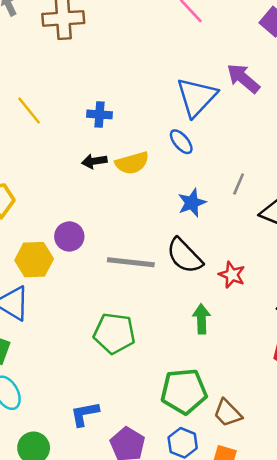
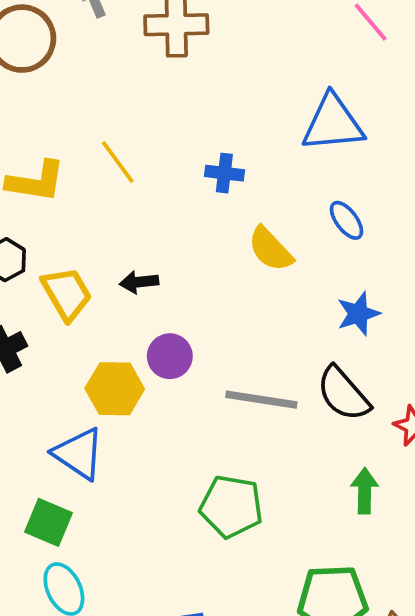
blue triangle: (197, 97) -> (333, 123), moved, turned 39
black arrow: (94, 161) -> (139, 282), moved
yellow semicircle: (132, 163) -> (270, 249), turned 60

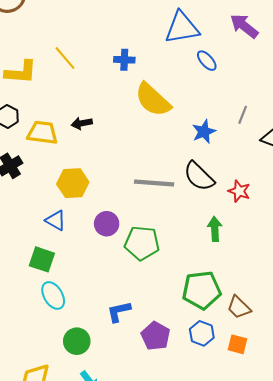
blue ellipse: (346, 220) -> (207, 61), moved
yellow semicircle: (270, 249) -> (153, 100), size x1.4
yellow trapezoid: (67, 294) -> (42, 133), turned -48
purple circle: (170, 356) -> (107, 224), moved
blue triangle: (79, 454) -> (56, 220), size x0.7

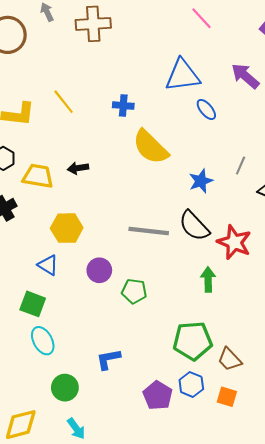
red star: (239, 191) -> (234, 242), size x1.5
green pentagon: (142, 243) -> (134, 291), size x0.7
purple pentagon: (156, 336) -> (158, 395), moved

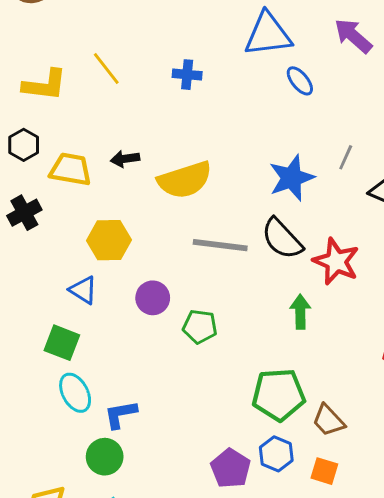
yellow semicircle: (150, 147) -> (185, 180), moved, turned -63
blue star: (201, 181) -> (292, 178), size x1.4
blue L-shape: (108, 359) -> (121, 414), moved

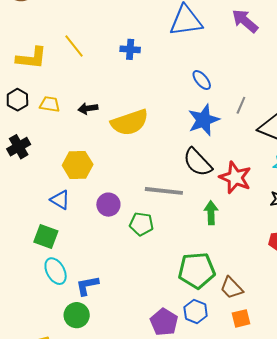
blue ellipse: (300, 81) -> (202, 80), moved
yellow trapezoid: (71, 169) -> (50, 104), moved, size x0.7
gray line: (220, 245) -> (164, 191), moved
orange square: (324, 471) -> (241, 318), moved, turned -30

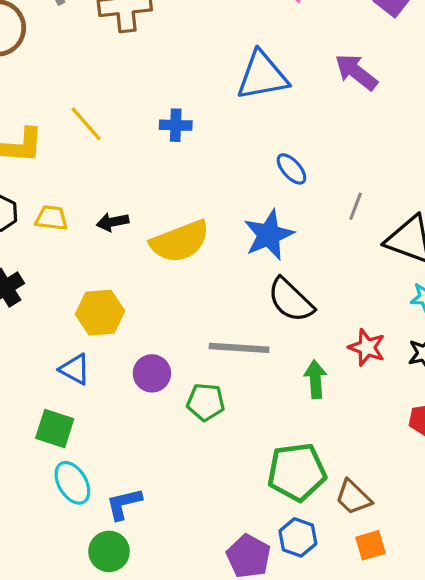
blue star: (204, 120) -> (269, 235), moved
red star: (235, 178) -> (367, 347), moved, size x0.7

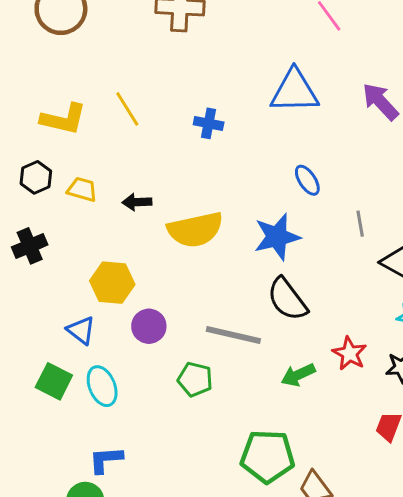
gray line: (356, 206) -> (360, 224), turned -40
purple circle: (152, 373) -> (149, 326), moved
green arrow: (315, 379) -> (298, 375), turned -120
cyan ellipse: (72, 483) -> (102, 386), moved

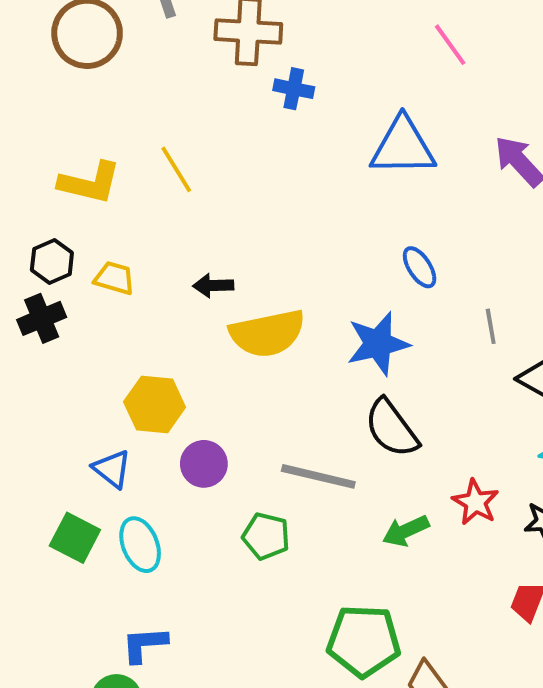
blue cross: (209, 123) -> (294, 89), moved
black arrow: (137, 202) -> (213, 286), moved
black cross: (30, 246) -> (42, 318), moved

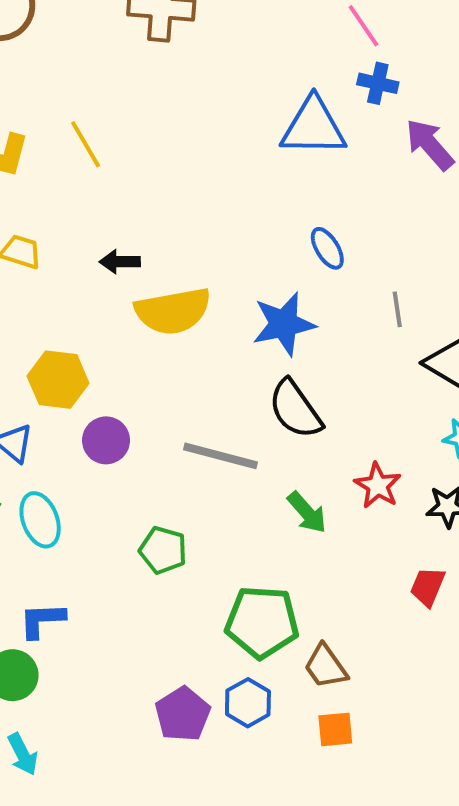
blue cross: (294, 89) -> (378, 83), moved
green arrow: (406, 531) -> (307, 512), turned -108
green pentagon: (266, 536) -> (163, 550), moved

